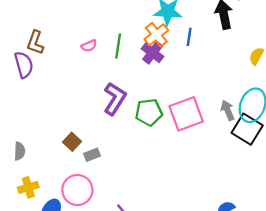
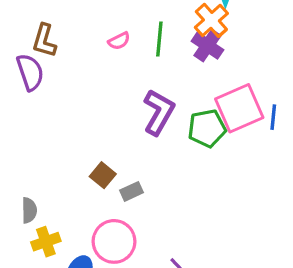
blue line: (189, 37) -> (273, 117), moved
pink square: (186, 114) -> (239, 108), moved
gray semicircle: (20, 151) -> (29, 210), moved

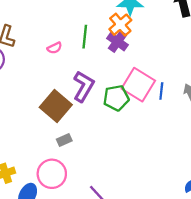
pink semicircle: (119, 41) -> (55, 48), moved
pink square: (239, 108) -> (138, 85), turned -36
brown square: (103, 175) -> (56, 106), moved, size x1.8

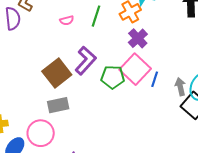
purple cross: (117, 42) -> (138, 38), moved
gray rectangle: (64, 140) -> (58, 105), size x1.5

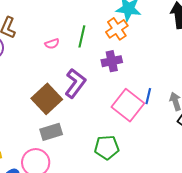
purple cross: (138, 38) -> (112, 61), moved, turned 36
pink square: (135, 69) -> (128, 105), moved
green pentagon: (113, 77) -> (107, 147), moved

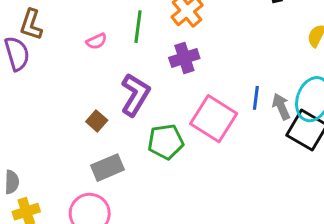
blue line: (148, 96) -> (256, 98), moved
brown square: (47, 99) -> (97, 121), size x0.5
green pentagon: (107, 147) -> (166, 142), moved

